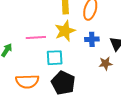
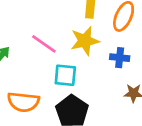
pink line: (36, 37) -> (44, 44), turned 30

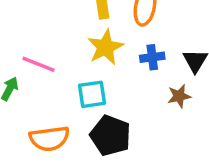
pink line: (44, 44) -> (39, 64), moved

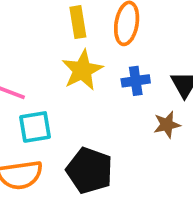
cyan square: (92, 94) -> (35, 127), moved

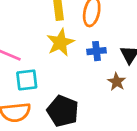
brown star: (167, 125) -> (117, 82), turned -30

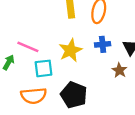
yellow star: (60, 43) -> (70, 50), moved

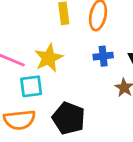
yellow star: (70, 50) -> (49, 58), moved

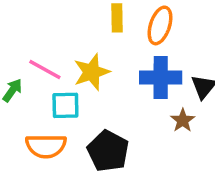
blue cross: (103, 56) -> (161, 78), size x1.6

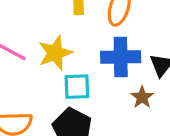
cyan square: (65, 105) -> (77, 87), moved

